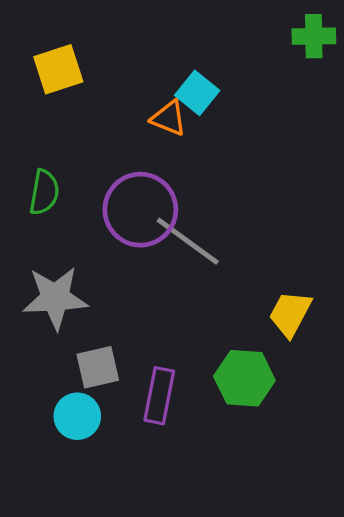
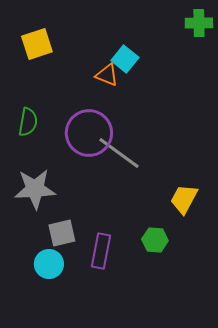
green hexagon: (244, 378) -> (155, 240), size x0.7

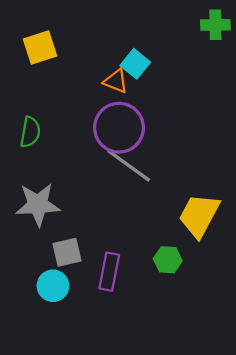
purple circle: (89, 133) -> (119, 128), moved
yellow trapezoid: (184, 199) -> (199, 215), size x1.4

